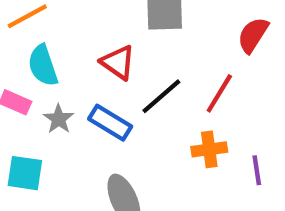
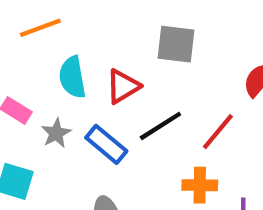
red triangle: (118, 62) -> (123, 86), turned 45
cyan semicircle: (43, 65) -> (72, 77), moved

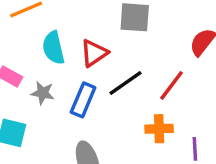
gray star: (56, 133) -> (43, 93), turned -30
blue rectangle: (106, 144) -> (83, 100), turned 76

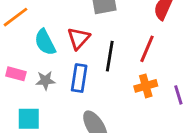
black line: (126, 83) -> (110, 56), turned -32

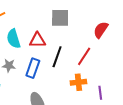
red triangle: (79, 38) -> (37, 40), turned 36

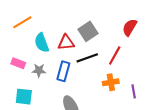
gray square: (60, 18) -> (88, 31), moved, turned -30
black line: (57, 57) -> (87, 58), turned 55

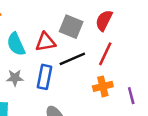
red semicircle: (130, 27) -> (104, 20), moved
gray square: (88, 31) -> (71, 27), turned -30

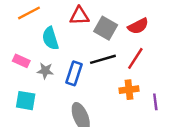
red semicircle: (104, 20) -> (138, 26), turned -150
red triangle: (46, 42) -> (79, 16), moved

